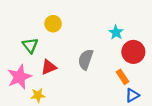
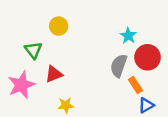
gray semicircle: (86, 59) -> (119, 66), moved
yellow star: (38, 95) -> (66, 105), moved

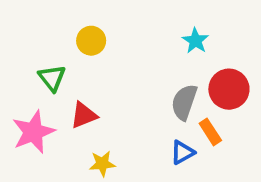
cyan star: (128, 36) -> (195, 41), moved
blue triangle: (146, 105) -> (182, 152), moved

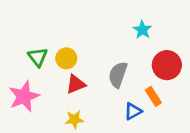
yellow circle: (91, 41) -> (66, 58), moved
gray semicircle: (184, 102) -> (118, 75), moved
red triangle: (84, 115) -> (76, 84), moved

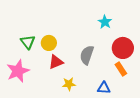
orange rectangle: (153, 96) -> (121, 69), moved
blue triangle: (133, 111) -> (104, 88), moved, turned 32
yellow star: (74, 119) -> (69, 84), moved

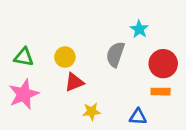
green triangle: (28, 42) -> (24, 57), moved, turned -42
gray semicircle: (87, 55) -> (115, 54), moved
orange rectangle: (121, 69) -> (161, 92), turned -56

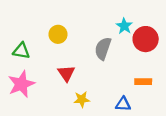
yellow circle: (65, 57) -> (58, 34), moved
red circle: (163, 64) -> (146, 39), moved
red triangle: (74, 82) -> (66, 73), turned -42

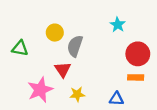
red circle: (146, 39) -> (138, 54), moved
gray semicircle: (103, 49) -> (75, 46), moved
pink star: (21, 84) -> (40, 90), moved

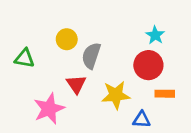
cyan star: (118, 25) -> (155, 35), moved
red circle: (138, 54) -> (148, 65), moved
yellow star: (77, 94) -> (116, 95), moved, size x1.5

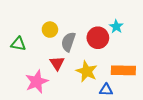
red circle: (148, 65) -> (98, 38), moved
orange rectangle: (165, 94) -> (123, 70), size x1.6
yellow star: (116, 95) -> (87, 71), turned 30

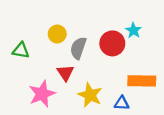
yellow star: (87, 71) -> (90, 95), moved

